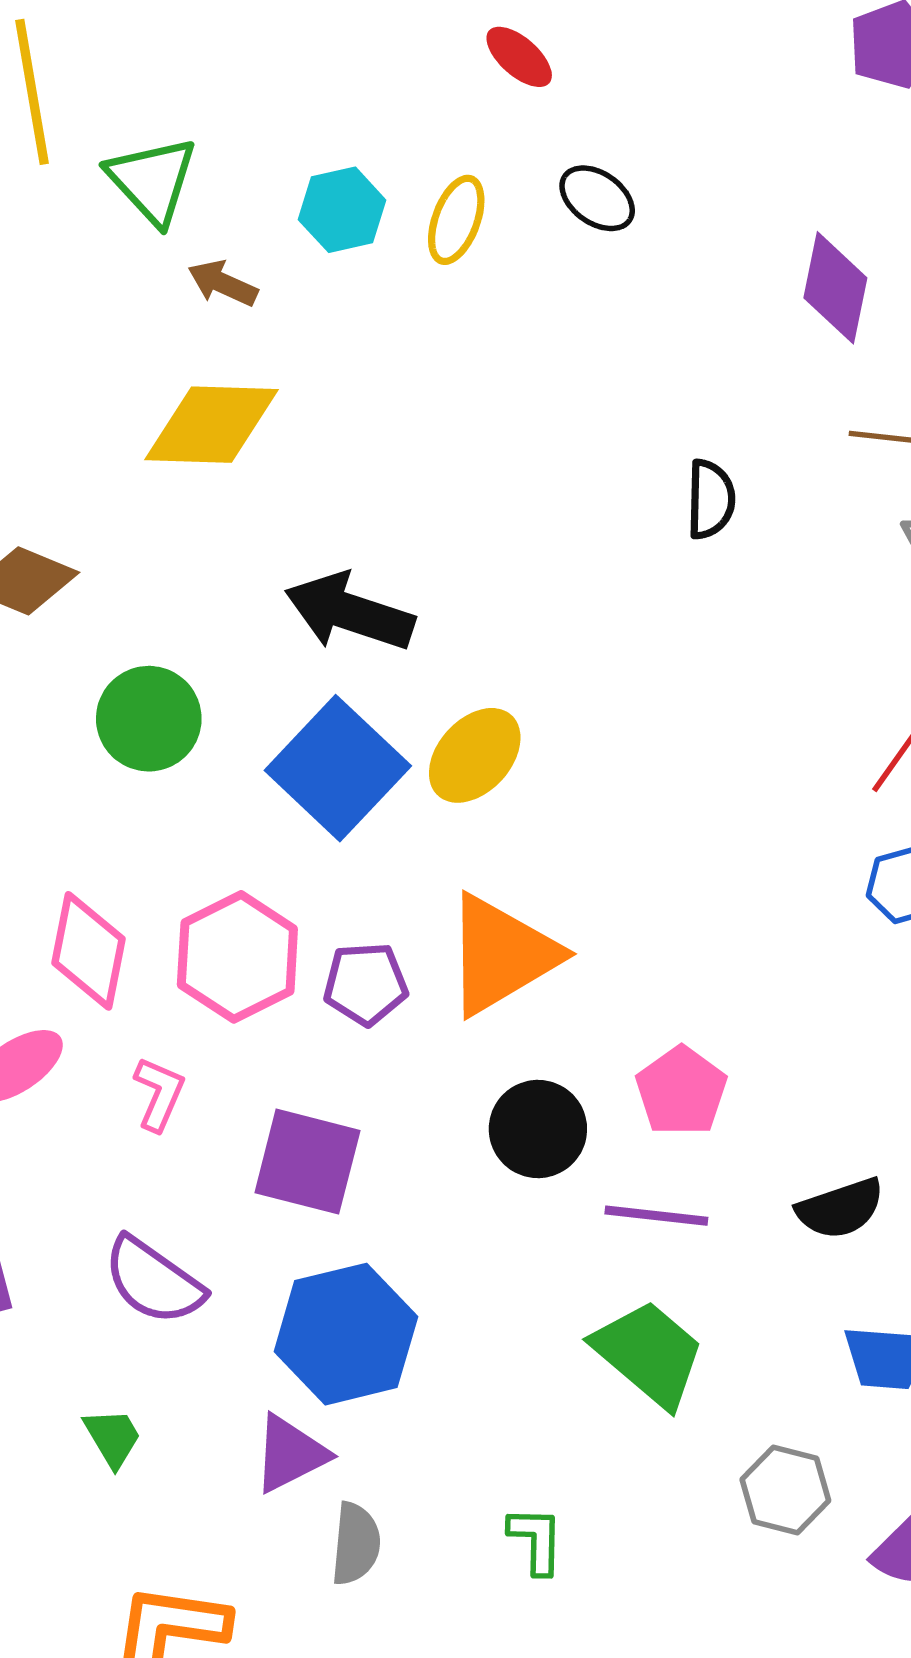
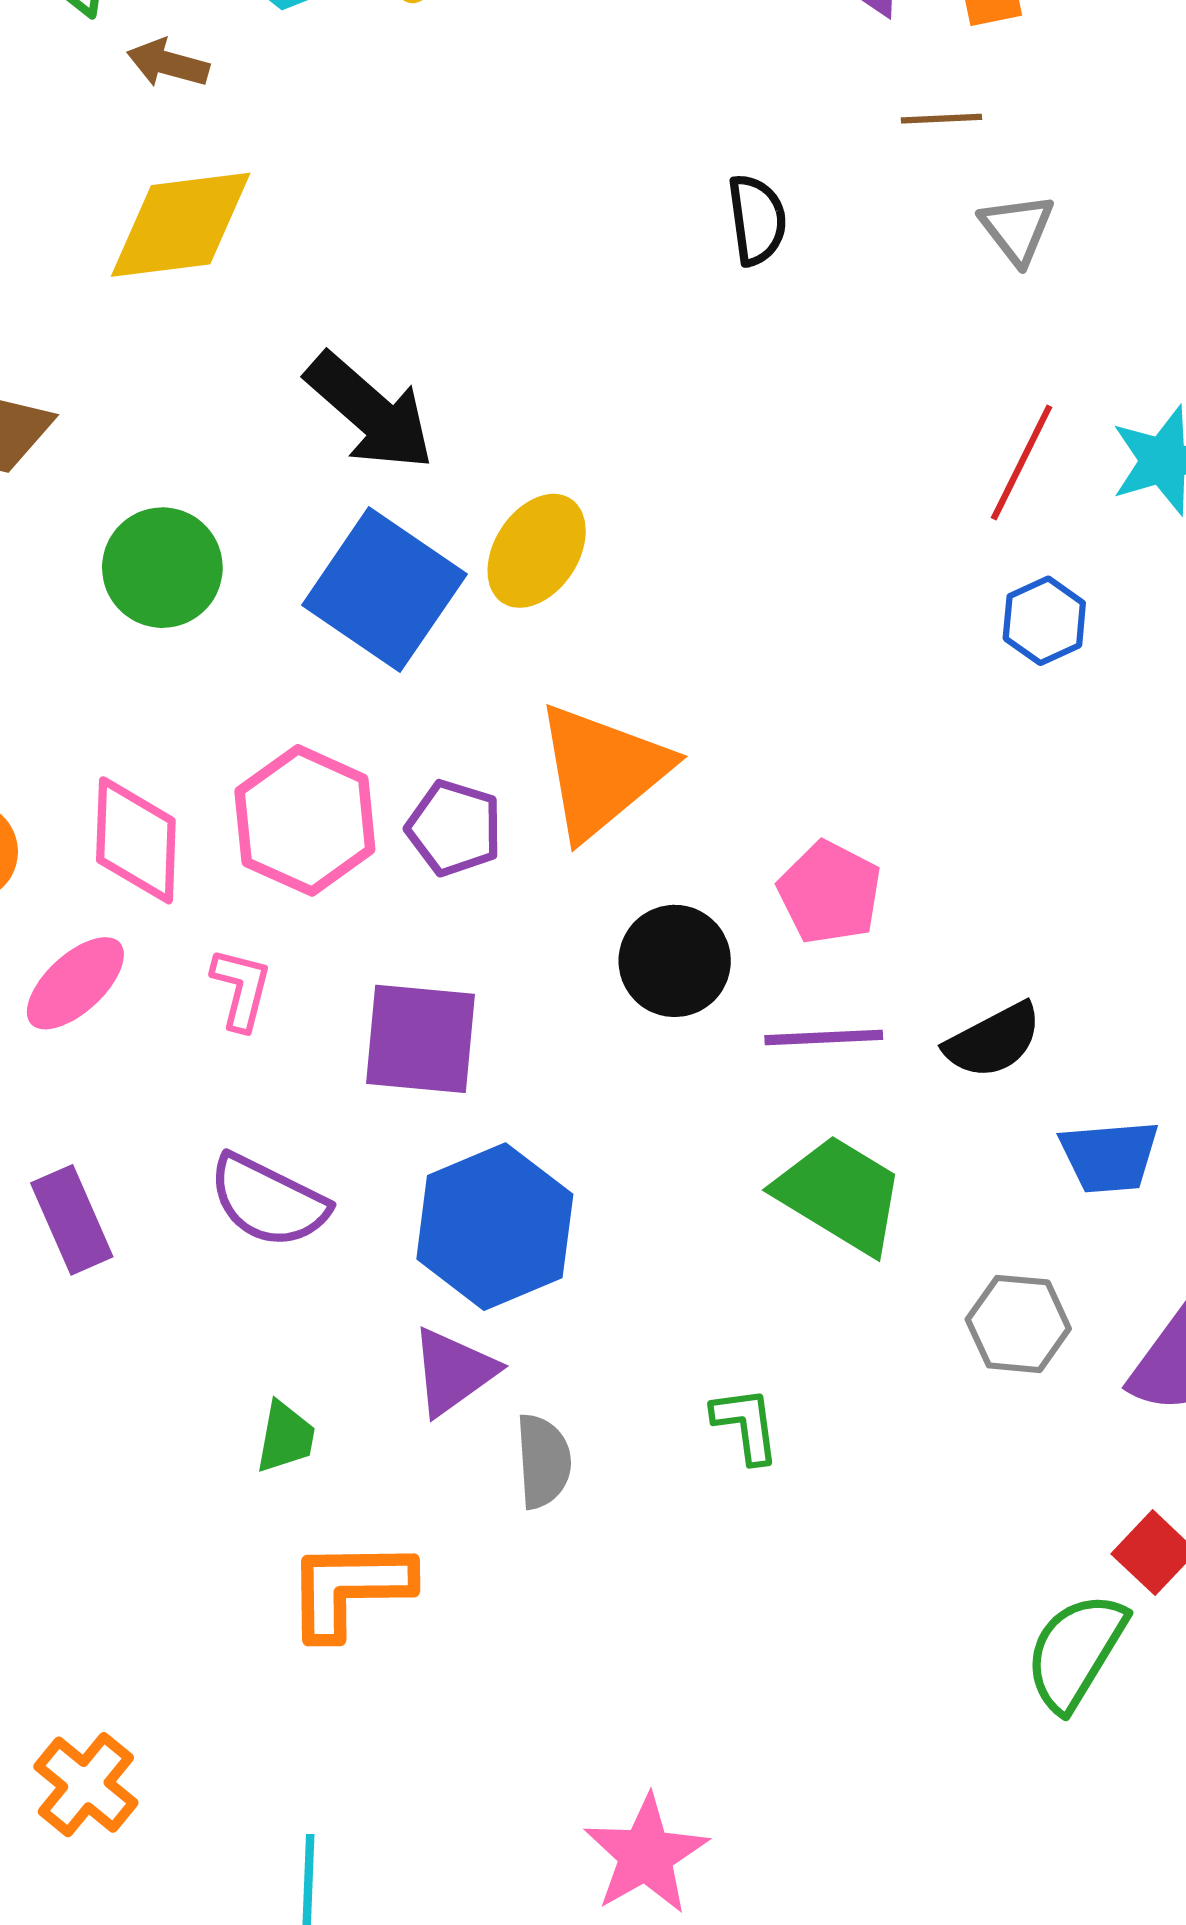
black arrow: (350, 612) -> (370, 412), turned -148
purple pentagon: (365, 984) -> (454, 828), turned 30
black semicircle: (840, 1208) -> (993, 1041), moved
green trapezoid: (113, 1438) -> (285, 1437), moved, turned 50

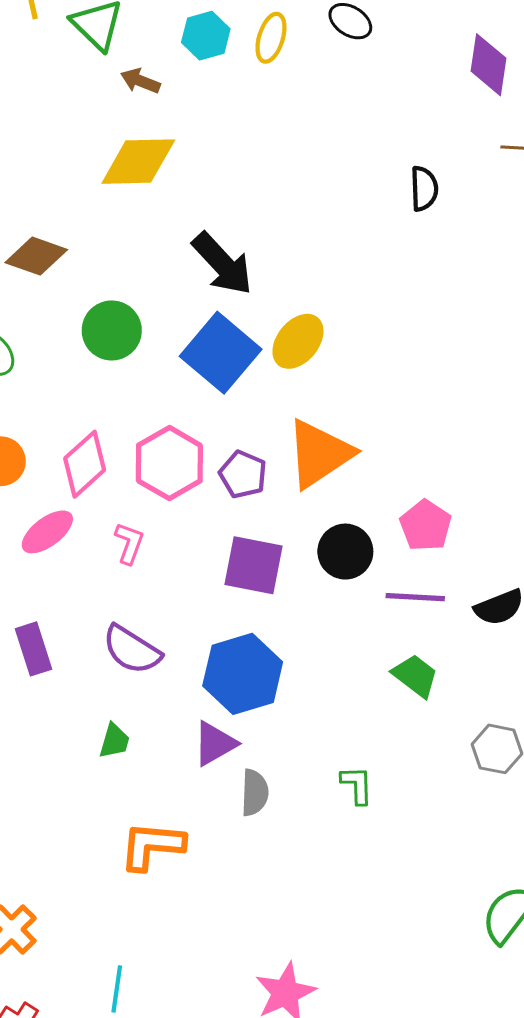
pink diamond: (136, 840) -> (85, 464), turned 40
purple square: (420, 1039) -> (254, 565), moved
green trapezoid: (840, 1194) -> (415, 676), size x0.7
green trapezoid: (285, 1437) -> (114, 741), moved

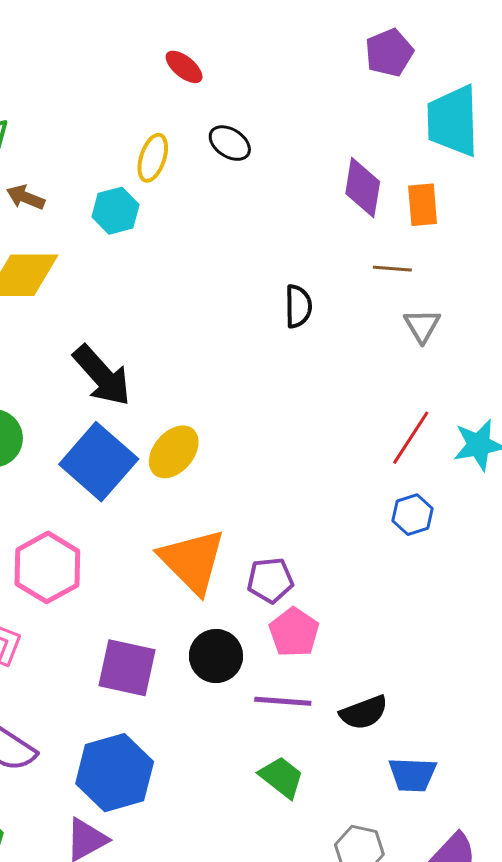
cyan hexagon: (206, 36) -> (116, 211), moved
orange triangle: (319, 454) -> (192, 561), turned -42
purple pentagon: (243, 474) -> (270, 580), moved, turned -30

